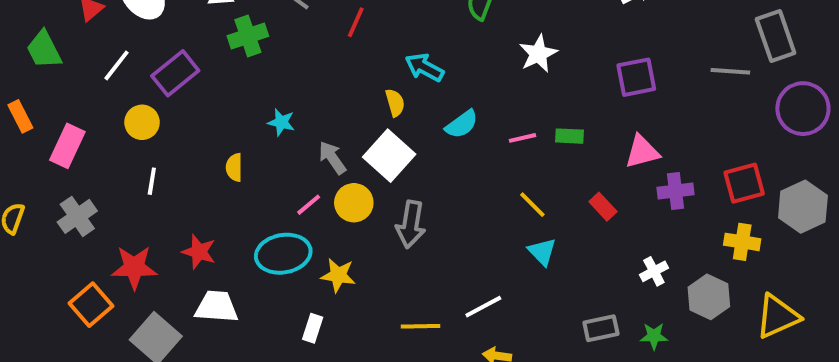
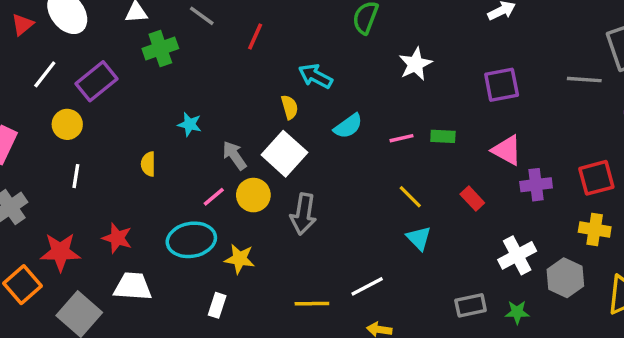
pink triangle: (642, 152) -> (507, 150), turned 44
white cross: (654, 271) -> (517, 255), size x1.5

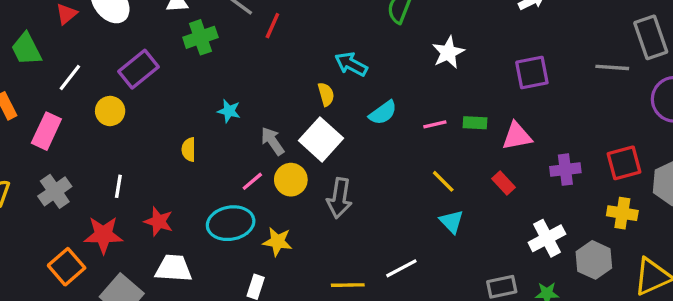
red line: (255, 36) -> (272, 26), moved
white line: (45, 74) -> (70, 78), moved
pink triangle: (507, 150) -> (517, 136), moved, turned -40
white line: (76, 176) -> (118, 186), moved

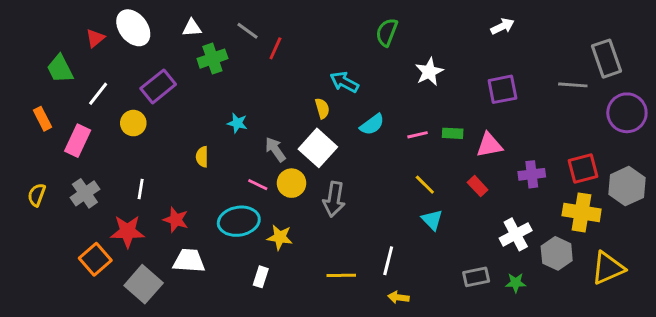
pink line: (252, 181) -> (258, 185), turned 66
yellow cross: (622, 213) -> (582, 212), size x1.4
white line: (401, 268) -> (388, 261), turned -48

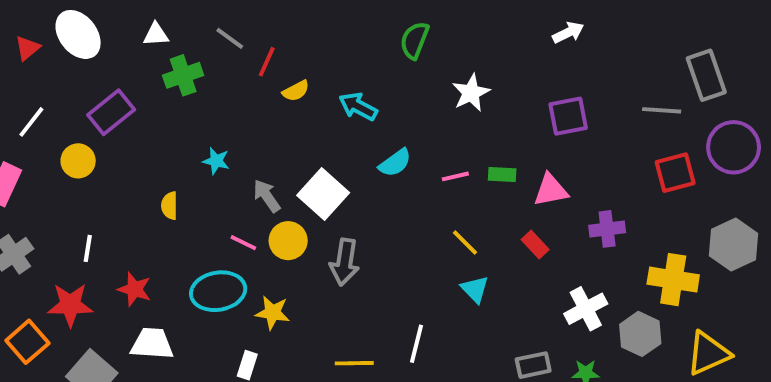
yellow semicircle: (322, 108) -> (296, 91), moved, turned 78
red square: (583, 168) -> (675, 173), moved

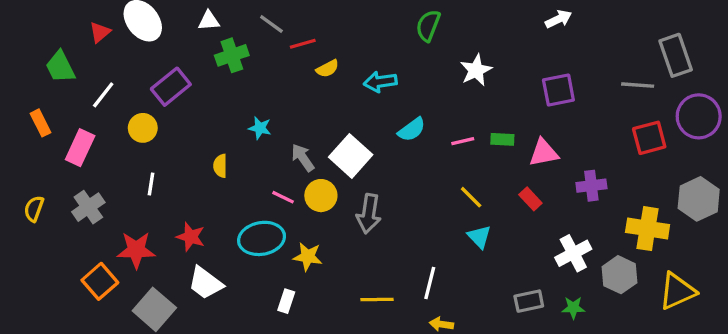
red line: (267, 62) -> (303, 44), turned 50
cyan arrow: (358, 106) -> (380, 82), turned -36
white line: (88, 248) -> (151, 184), moved
white trapezoid: (152, 344) -> (205, 283), turned -147

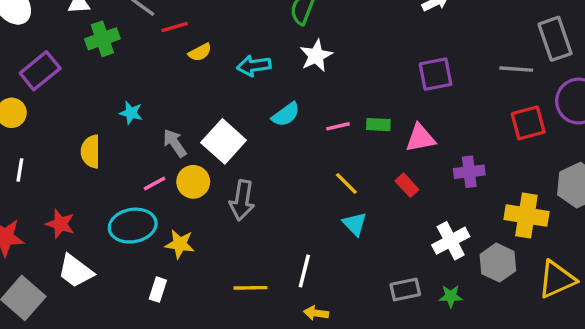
white star: (476, 70) -> (316, 56), moved
yellow semicircle: (220, 166) -> (91, 152), size x1.4
pink line: (283, 197) -> (155, 183), turned -55

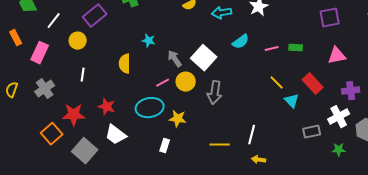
pink triangle: (420, 138) -> (337, 56), moved
purple cross: (469, 172) -> (351, 91), moved
red rectangle: (407, 185) -> (313, 84), size x1.5
cyan triangle: (355, 224) -> (292, 101), moved
gray rectangle: (405, 290) -> (312, 132), moved

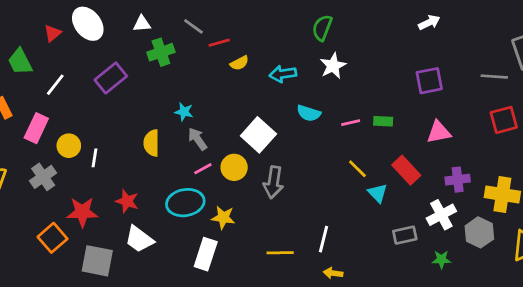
yellow circle: (78, 41) -> (69, 146), moved
cyan semicircle: (241, 42) -> (309, 113), turned 54
gray arrow: (175, 59) -> (198, 139), moved
white rectangle: (165, 146) -> (206, 254), size x1.6
gray square: (85, 151) -> (97, 261), turned -30

